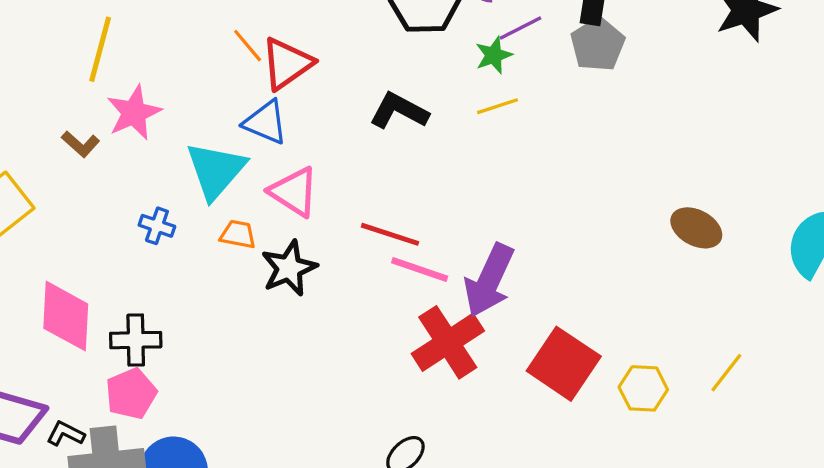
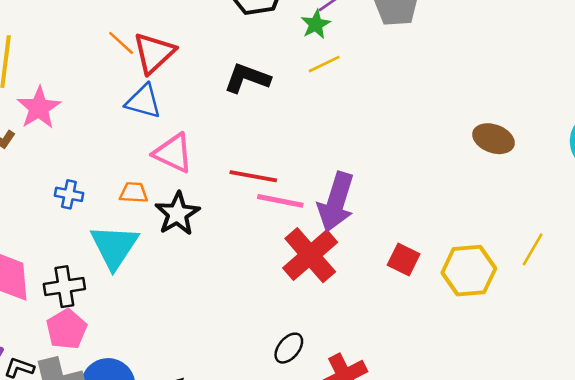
cyan triangle: (216, 170) -> (114, 247), moved
red square: (564, 364) -> (404, 260), size x0.6
yellow hexagon: (643, 388) -> (469, 271), size x1.4

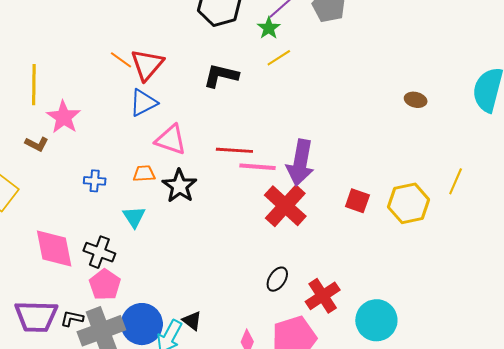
blue triangle: (143, 101) -> (143, 103), turned -36
brown ellipse: (493, 139) -> (416, 100), size x0.7
cyan triangle: (114, 247) -> (134, 217), size x0.6
black cross: (64, 287) -> (99, 252), turned 36

